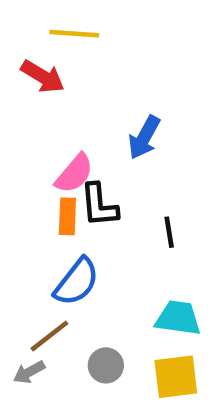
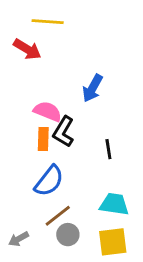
pink semicircle: (74, 174) -> (48, 111), turned -108
black L-shape: (99, 205) -> (64, 132), turned 36
brown line: (49, 336) -> (58, 216), moved

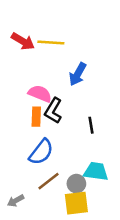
yellow line: (48, 22) -> (51, 42), moved
gray circle: (68, 235) -> (76, 184), moved
yellow square: (113, 242) -> (76, 203), moved

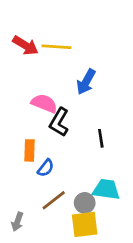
orange rectangle: (36, 117) -> (29, 150), moved
blue semicircle: (41, 152) -> (46, 168), size x0.6
gray arrow: (16, 201) -> (17, 222), turned -42

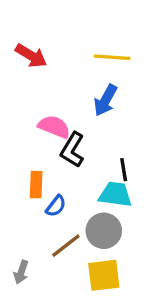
yellow line: (56, 47) -> (112, 57), moved
cyan trapezoid: (106, 189) -> (115, 194), moved
gray circle: (85, 203) -> (104, 231), moved, size x1.4

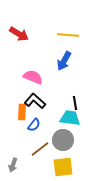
black L-shape: (72, 150) -> (35, 101), moved, turned 100

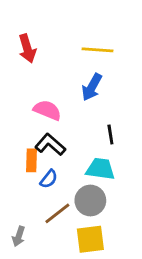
red arrow: (19, 34) -> (27, 48), turned 42
black line: (75, 103) -> (110, 135), moved

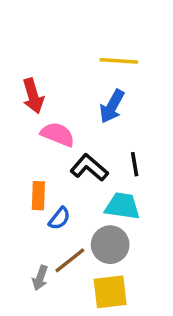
red arrow: (27, 48) -> (33, 96), moved
black L-shape: (50, 145) -> (89, 168), moved
gray arrow: (19, 236) -> (40, 278), moved

